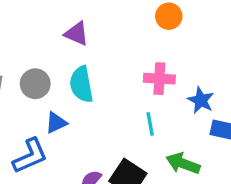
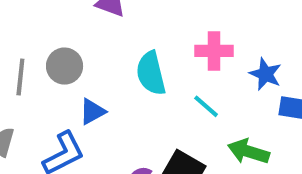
cyan semicircle: (81, 84) -> (151, 73), moved
cyan line: (150, 124) -> (206, 106), turned -35

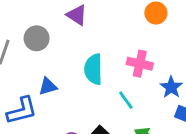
gray circle: (65, 66) -> (37, 38), moved

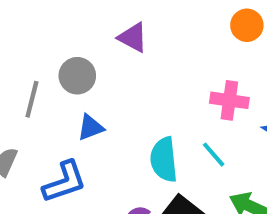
cyan semicircle: (93, 69) -> (164, 160), moved
blue triangle: (48, 86) -> (91, 127), moved

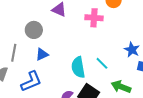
gray line: (32, 99) -> (14, 53), moved
pink cross: (229, 100) -> (94, 18), moved

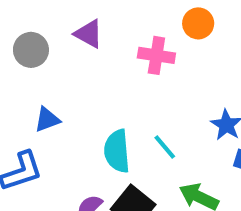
gray circle: (34, 30) -> (31, 50), moved

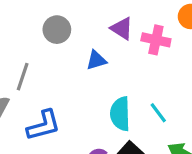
purple triangle: (89, 34) -> (122, 28), moved
blue triangle: (47, 120) -> (96, 60), moved

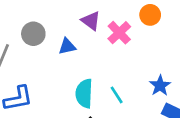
gray circle: (57, 30) -> (33, 34), moved
pink cross: (156, 40) -> (119, 33), turned 30

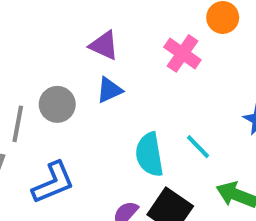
purple triangle: (91, 21) -> (104, 45), moved
gray circle: (33, 34) -> (57, 104), moved

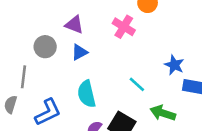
gray circle: (57, 104) -> (45, 47), moved
cyan semicircle: (149, 155) -> (87, 94), moved

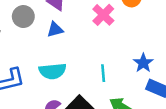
cyan line: (137, 84) -> (103, 73), turned 30
cyan semicircle: (87, 94) -> (53, 71), turned -96

